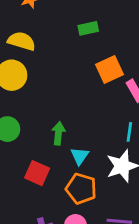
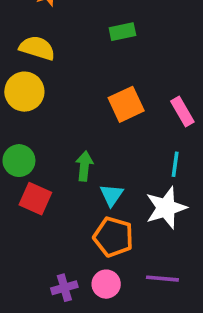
orange square: (109, 69) -> (126, 104), moved
red square: (37, 173) -> (35, 199), moved

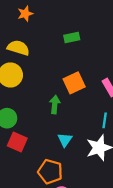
green arrow: (84, 166) -> (55, 105), moved
orange pentagon: (113, 237) -> (50, 172), moved

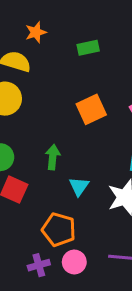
orange star: (25, 14) -> (36, 32), moved
green arrow: (55, 105) -> (53, 157), moved

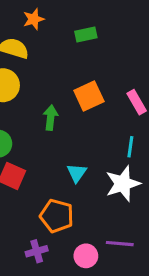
green arrow: (53, 157) -> (51, 118), moved
pink circle: (74, 262) -> (86, 256), moved

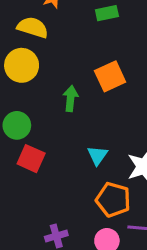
orange pentagon: (57, 216) -> (113, 200), moved

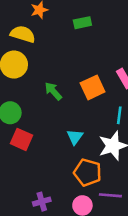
orange square: (110, 76) -> (93, 87), moved
green arrow: (71, 99) -> (53, 91), turned -48

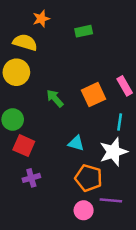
cyan triangle: (75, 137) -> (76, 143), turned -49
purple cross: (42, 202) -> (31, 178), moved

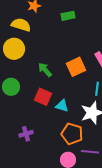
red square: (24, 146) -> (43, 97), moved

